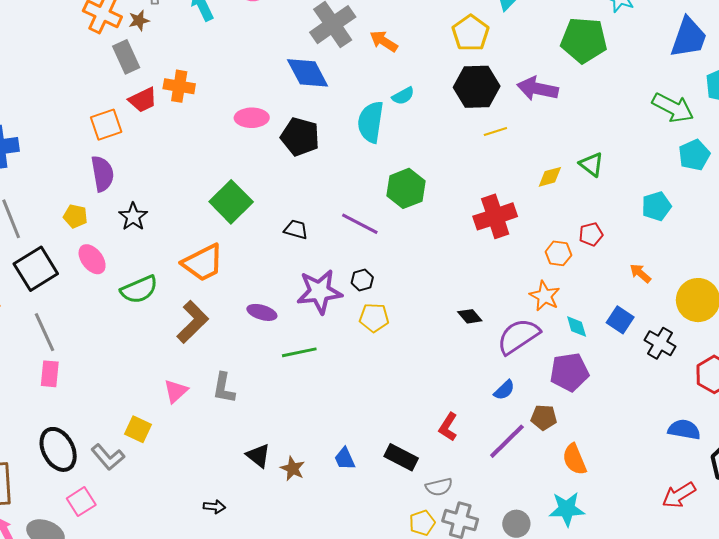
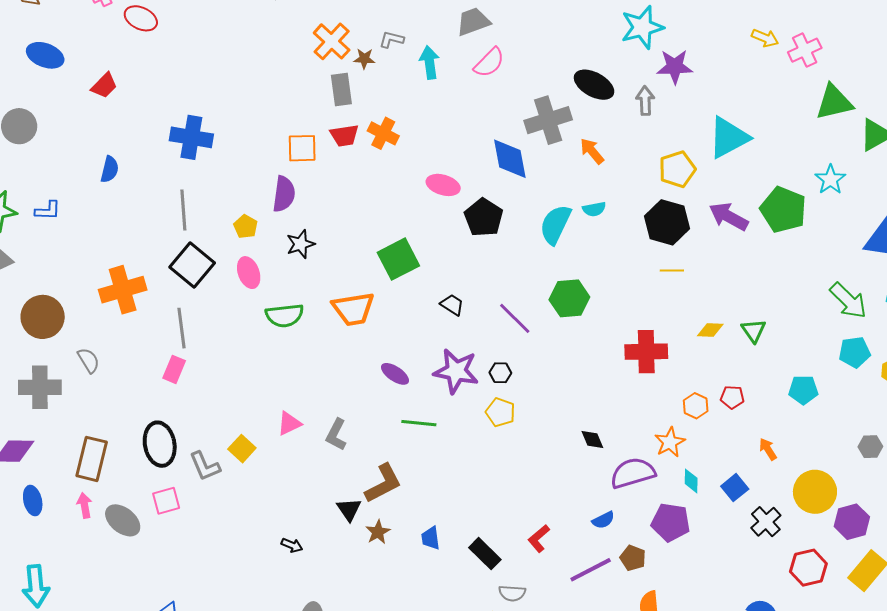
purple arrow: (538, 89) -> (729, 217), moved
black square: (36, 269) -> (192, 265), turned -36
brown L-shape: (193, 322) -> (383, 483), moved

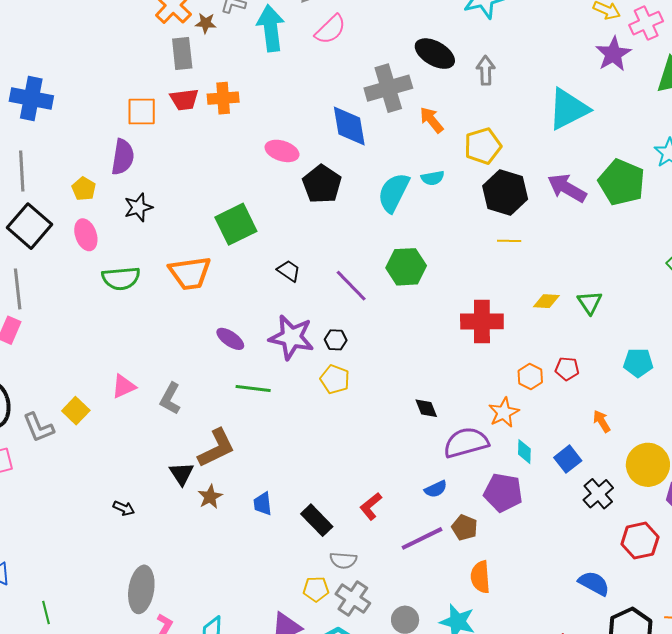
cyan arrow: (429, 63) -> (271, 28), size x1.4
purple star: (675, 67) -> (613, 54), moved, turned -30
orange cross: (383, 133) -> (223, 98), turned -32
yellow pentagon: (677, 169) -> (483, 146), moved

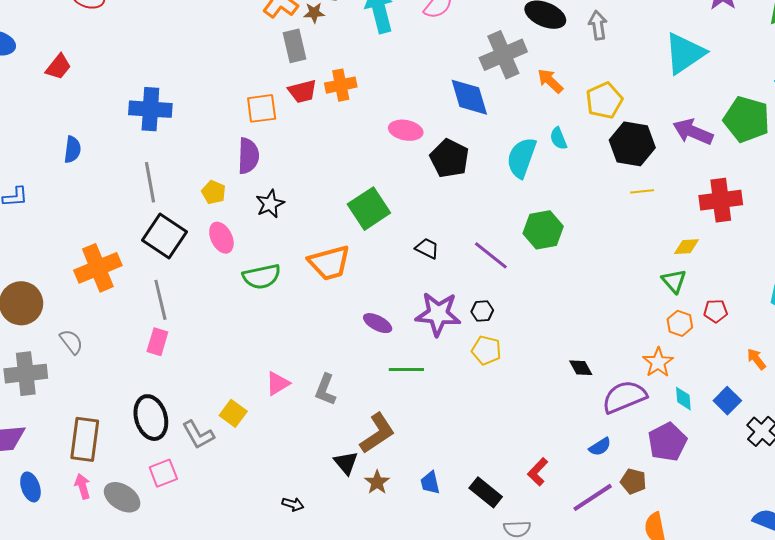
cyan semicircle: (433, 178) -> (558, 138), turned 85
green triangle: (590, 303) -> (674, 281), moved
red cross: (482, 321) -> (721, 200), moved
purple pentagon: (503, 493) -> (667, 442), turned -30

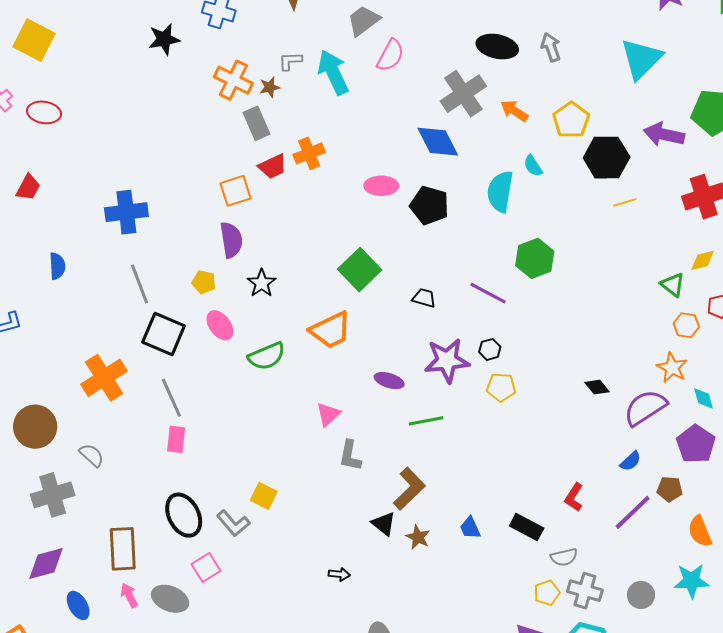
yellow diamond: (687, 247) -> (703, 260), moved
pink triangle: (278, 383) -> (328, 414), moved

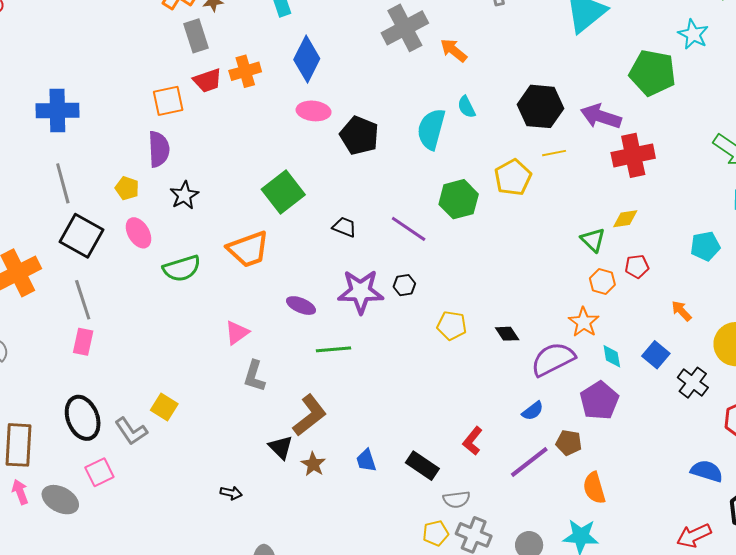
yellow pentagon: (571, 120) -> (513, 177), moved
purple arrow: (664, 134) -> (601, 116), moved
blue diamond: (438, 142) -> (307, 59), moved, turned 48
yellow pentagon: (501, 387) -> (452, 326), moved

